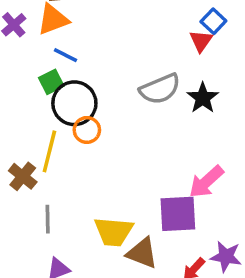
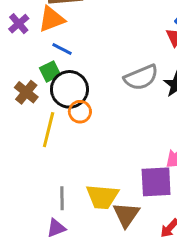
brown cross: (23, 176) -> (26, 92), moved
gray line: (48, 219) -> (62, 198), moved
brown triangle: (142, 253) -> (126, 215), turned 44

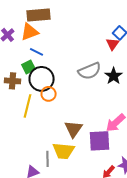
brown cross: (26, 92) -> (13, 81), turned -35
gray line: (62, 198) -> (48, 159), moved
brown triangle: (126, 215) -> (74, 129), moved

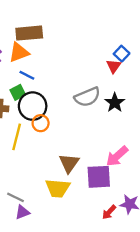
gray line: (48, 159) -> (15, 197), moved, turned -63

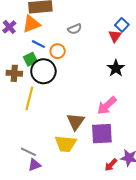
gray semicircle: (87, 97) -> (75, 29), moved, size x0.6
orange circle: (41, 123) -> (58, 51), moved
pink arrow: (117, 156) -> (107, 105), moved

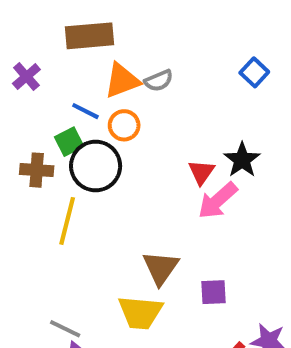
orange triangle: (31, 24) -> (122, 81), moved
red triangle: (115, 36) -> (201, 172), moved
pink arrow: (107, 105) -> (218, 201), moved
purple square: (102, 134) -> (214, 292), size x0.6

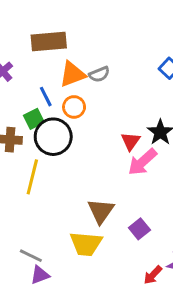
blue line: (85, 111) -> (46, 97), turned 36
purple square: (214, 292) -> (139, 229), turned -36

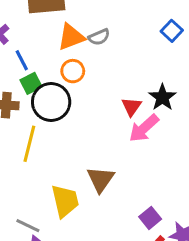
blue line: (46, 97) -> (22, 60), moved
purple square: (139, 229) -> (150, 218), moved
yellow trapezoid: (86, 244) -> (65, 201), moved, turned -108

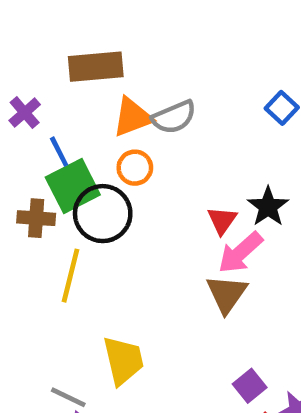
gray semicircle: (99, 37) -> (174, 117), size x1.4
green square: (31, 83) -> (73, 186), size x1.6
brown triangle: (101, 179) -> (227, 294), moved

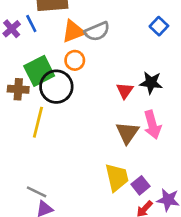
blue line: (59, 152) -> (31, 23), moved
black star: (268, 207) -> (151, 83), turned -30
pink arrow: (240, 253) -> (152, 125), moved, turned -64
yellow trapezoid: (123, 361) -> (117, 177), moved

